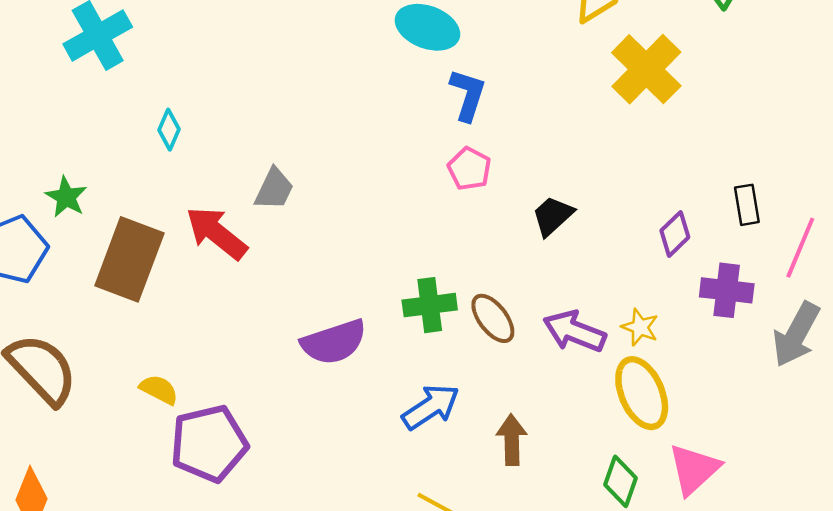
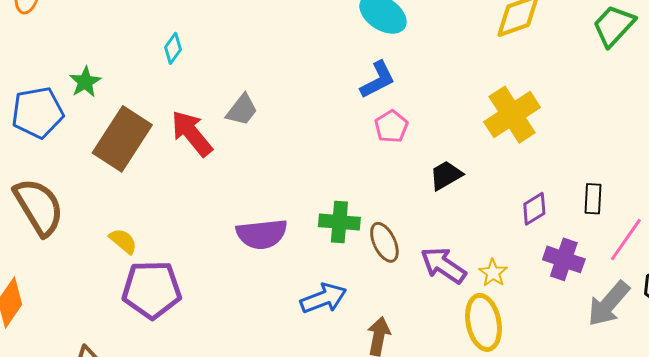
yellow cross: (646, 69) -> (512, 115), moved
blue L-shape: (468, 95) -> (378, 80), moved, turned 33

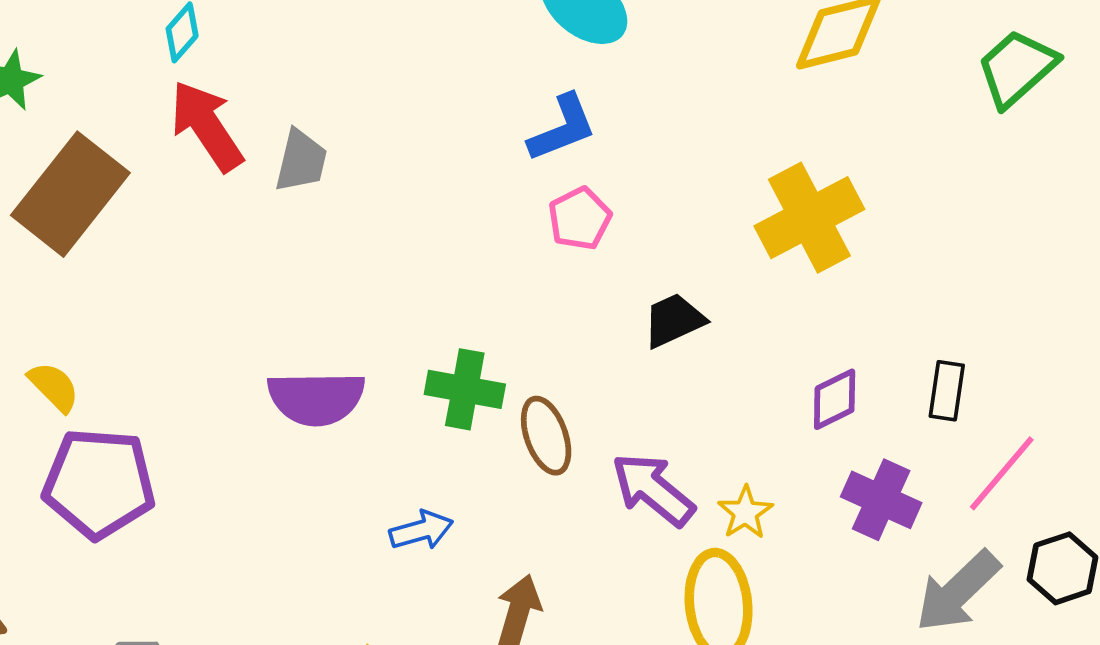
gray trapezoid: (242, 110) -> (301, 161), turned -30
red arrow: (192, 133) -> (207, 126), moved
blue arrow: (324, 298) -> (421, 530), size x0.7

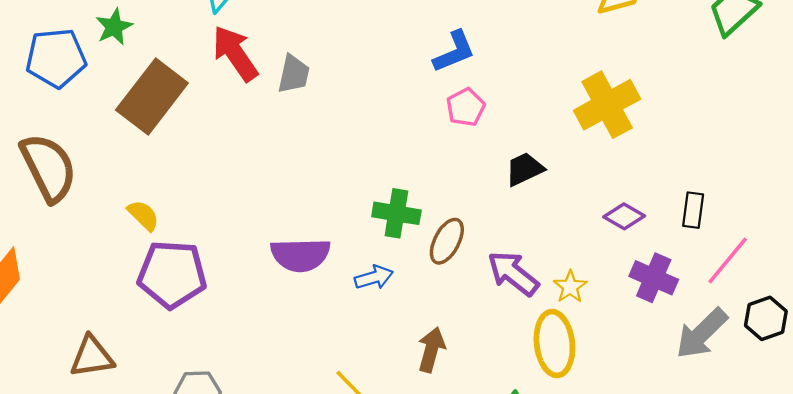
purple semicircle: (316, 398) -> (300, 255), moved
purple diamond: (835, 399) -> (624, 216), turned 57
brown ellipse: (546, 436) -> (447, 241), turned 48
blue arrow: (421, 530) -> (374, 277), moved

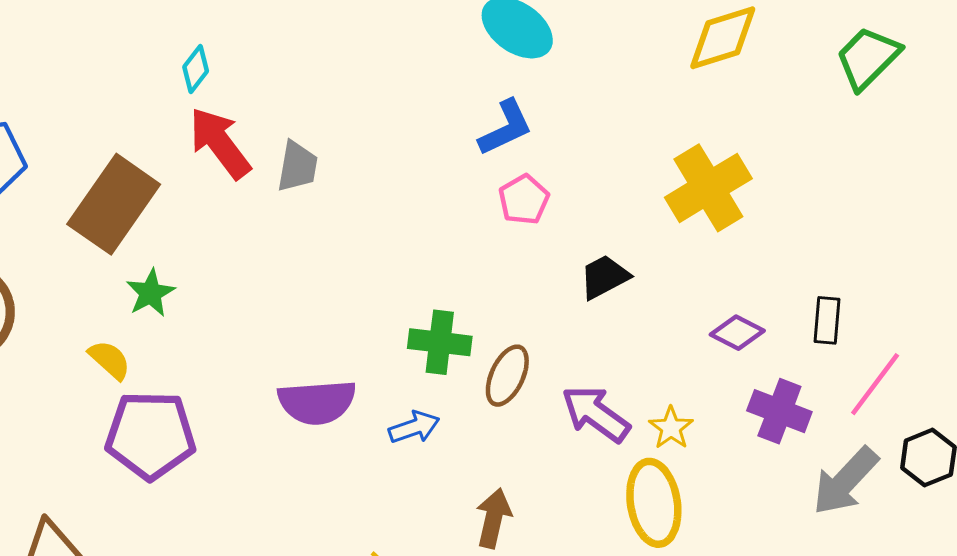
green star: (114, 27) -> (150, 293), moved

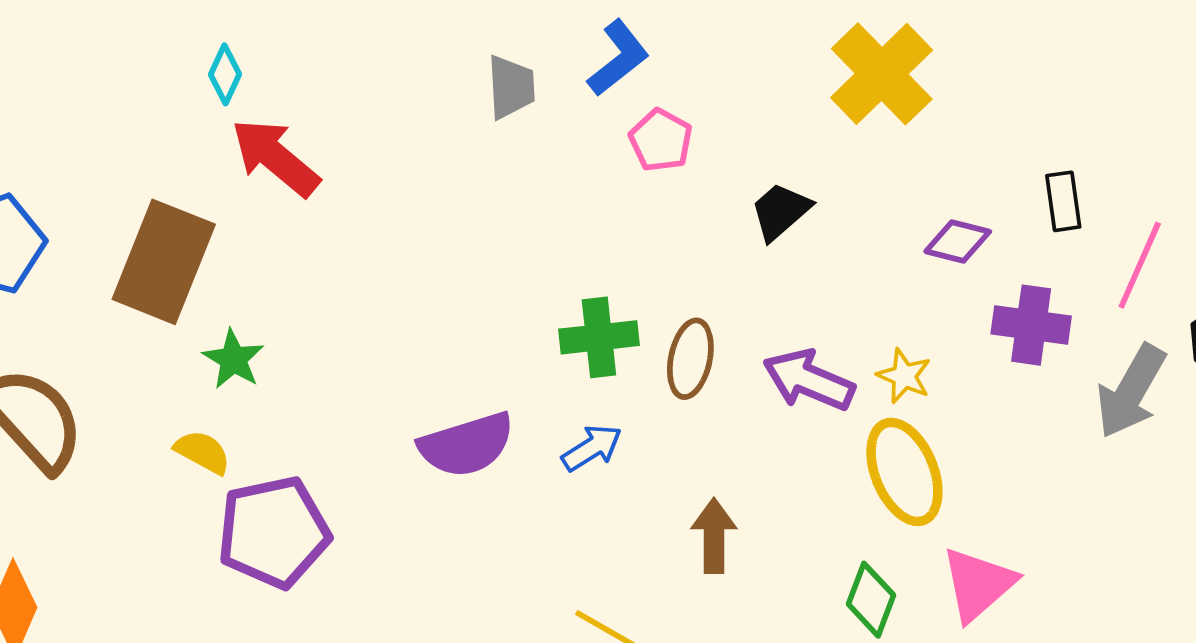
gray trapezoid: (297, 166) -> (511, 87), moved

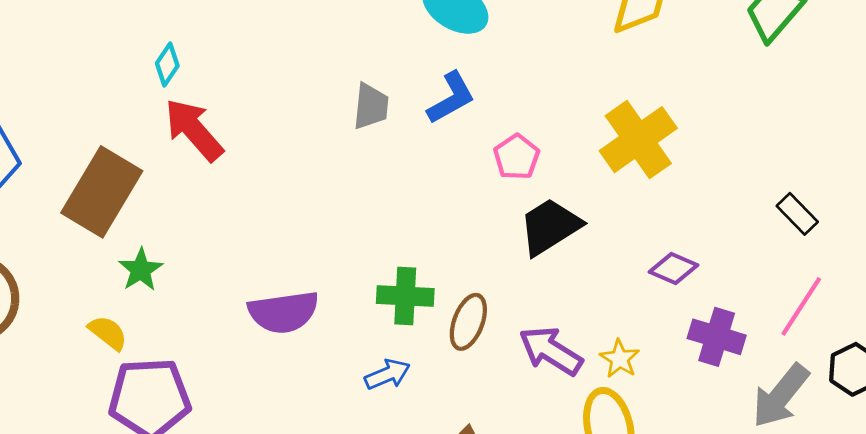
pink pentagon: (661, 140) -> (516, 157), moved
black rectangle: (1063, 201) -> (797, 214), moved, turned -45
black trapezoid: (780, 211) -> (550, 227), size x1.4
purple semicircle: (467, 445) -> (284, 312), moved

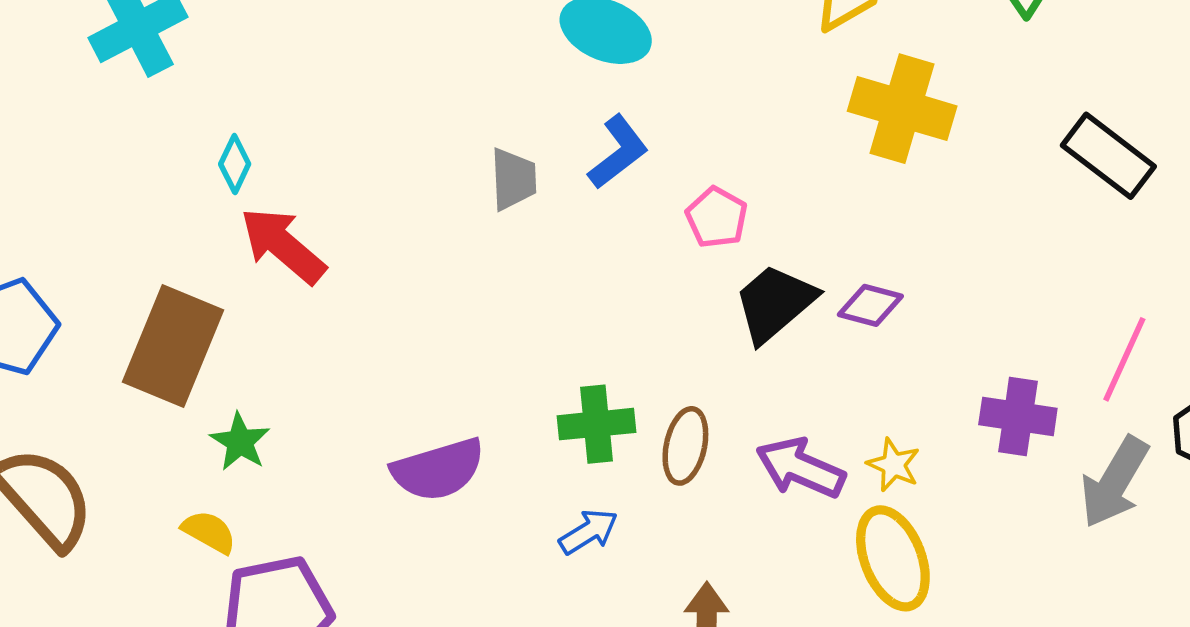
yellow cross: (638, 140) -> (902, 109), moved, turned -30
black rectangle: (797, 214) -> (1108, 156), moved, size x1.6
purple diamond: (673, 268) -> (870, 305), moved

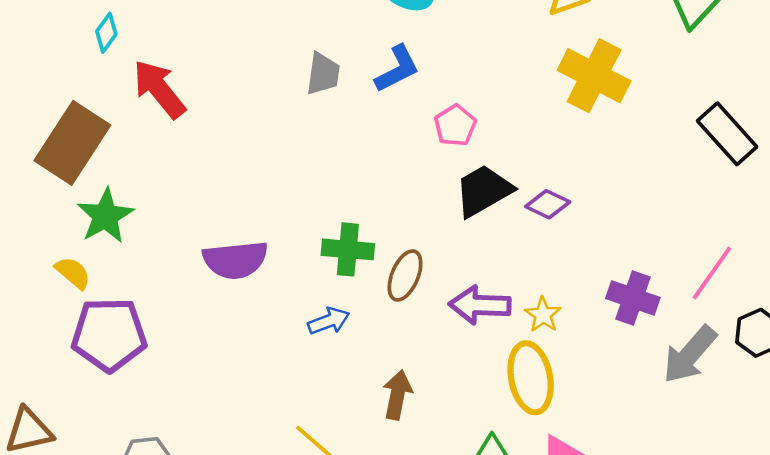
cyan diamond: (235, 164) -> (106, 33), moved
green star: (240, 442) -> (105, 216), size x1.4
purple arrow: (800, 468) -> (480, 305), turned -32

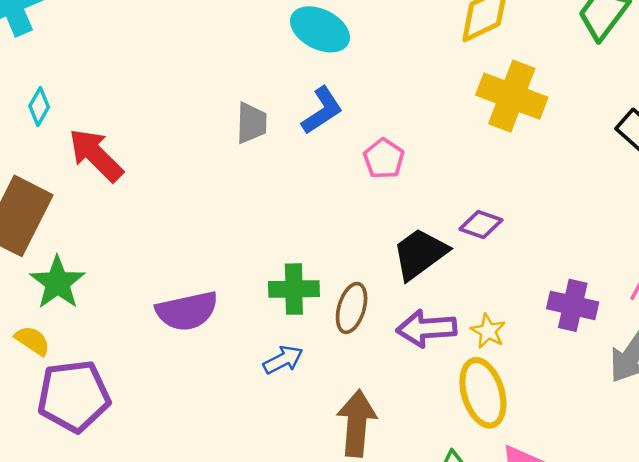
black trapezoid: (483, 191) -> (420, 254), moved
brown arrow: (397, 395) -> (357, 423), size x1.4

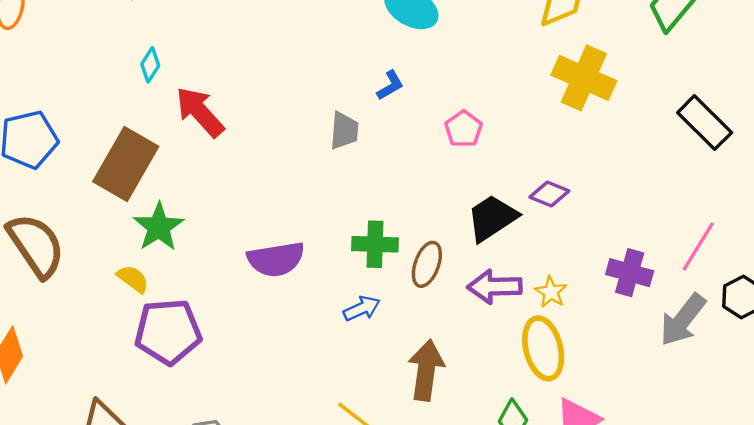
blue L-shape: (322, 110) -> (390, 85), moved, size x0.7
gray trapezoid: (251, 123) -> (344, 131), moved

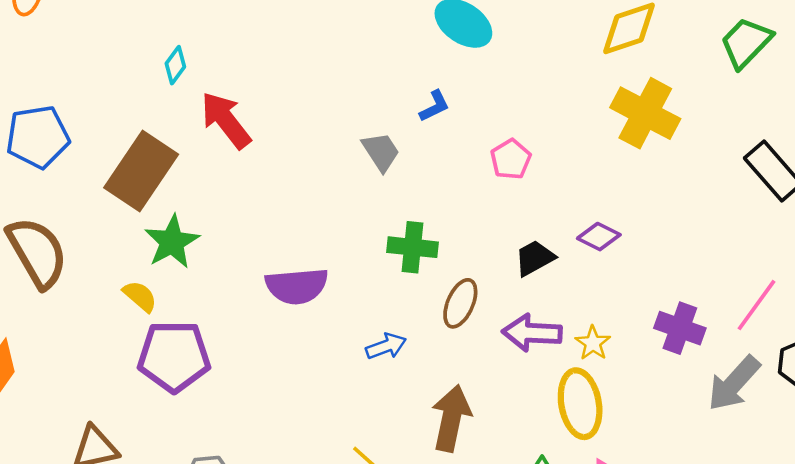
gray trapezoid: (344, 131) -> (381, 152), turned -42
black trapezoid: (492, 218) -> (535, 258), size x0.7
green cross: (375, 244) -> (413, 247), moved

